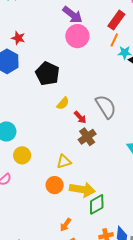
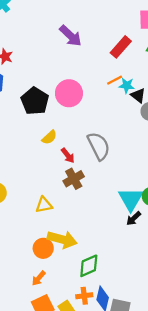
pink circle: (77, 36) -> (69, 93), moved
orange line: (114, 40) -> (115, 80), moved, turned 32
orange circle: (55, 185) -> (43, 248), moved
green diamond: (97, 204) -> (89, 266), moved

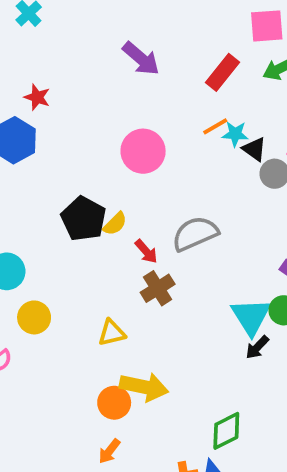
black pentagon: (35, 101) -> (83, 219), moved
gray semicircle: (99, 146) -> (195, 234), turned -84
green diamond: (89, 266) -> (226, 431), moved

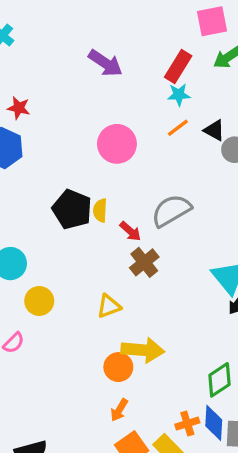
orange line: (215, 126) -> (178, 128), moved
cyan star: (235, 134) -> (179, 95), moved
yellow semicircle: (115, 224) -> (100, 210), turned 145

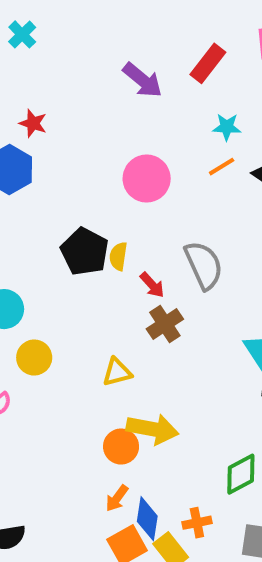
red rectangle: (178, 67) -> (208, 63), moved
gray semicircle: (171, 211) -> (204, 265), turned 90
blue diamond: (214, 423) -> (147, 519), moved

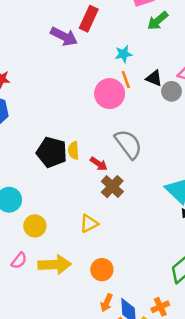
red rectangle: (208, 63) -> (89, 19), moved
orange line: (222, 167) -> (126, 80), turned -66
pink circle: (147, 179) -> (110, 94), moved
yellow arrow: (152, 429) -> (55, 265), moved

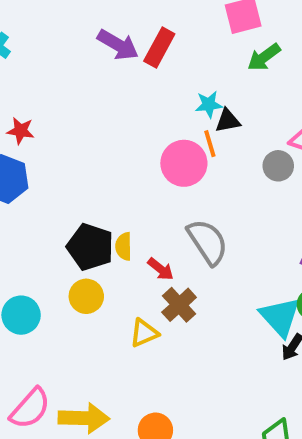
purple arrow: (64, 36) -> (118, 45), moved
black triangle: (154, 78) -> (228, 121), moved, turned -36
yellow triangle: (89, 223) -> (144, 333), moved
yellow circle: (35, 226) -> (86, 296), moved
pink semicircle: (19, 261) -> (30, 408), size x1.6

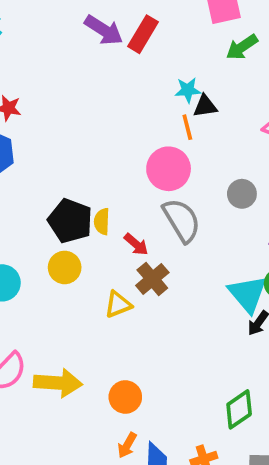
pink circle: (184, 163) -> (169, 169), moved
gray circle: (278, 166) -> (242, 194), moved

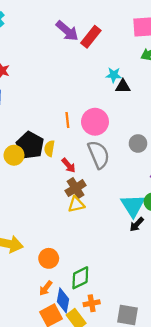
orange line: (187, 127) -> (67, 120), moved
yellow circle: (65, 267) -> (14, 155), moved
yellow triangle: (118, 304) -> (76, 204), moved
green diamond: (239, 409) -> (80, 278), moved

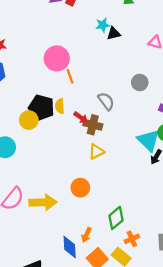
pink circle: (95, 122) -> (57, 58), moved
gray semicircle: (99, 155) -> (106, 101), size x0.7
brown cross: (76, 188) -> (93, 125), moved, turned -30
orange circle: (49, 258) -> (80, 188), moved
blue diamond: (63, 300) -> (70, 247), moved

